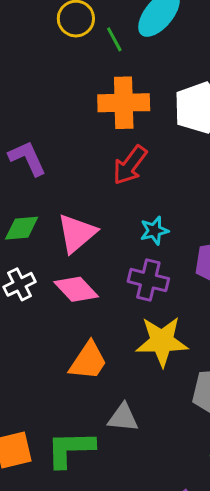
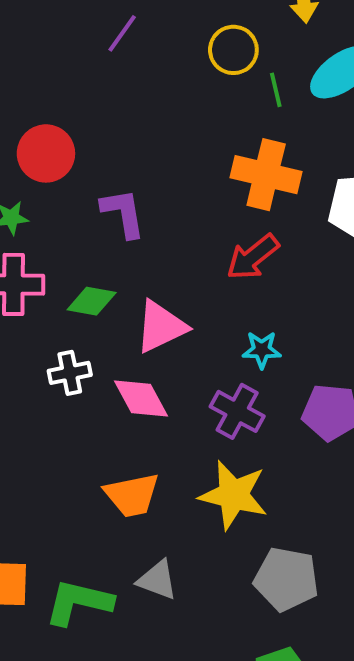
orange trapezoid: (88, 361) -> (132, 495), turned 30

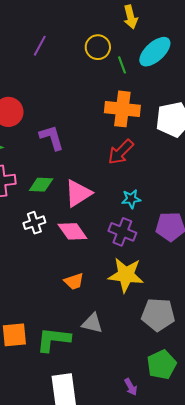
orange trapezoid: (132, 495) -> (74, 281), size x0.7

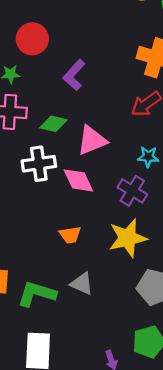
purple L-shape: (52, 138) -> (74, 75), turned -132
white cross: (34, 223) -> (39, 164), size x1.4
yellow star: (126, 275) -> (128, 238), turned -30

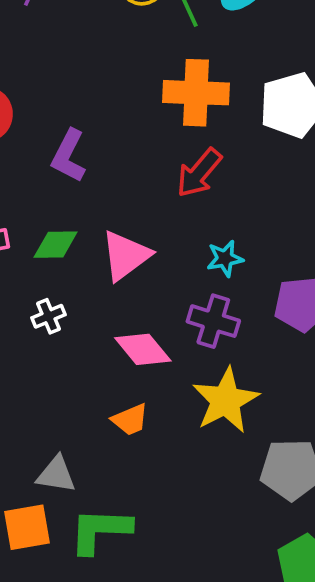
white cross: (39, 164) -> (48, 316), size x0.6
pink diamond: (78, 180) -> (143, 349), moved
gray triangle: (82, 284) -> (56, 474), moved

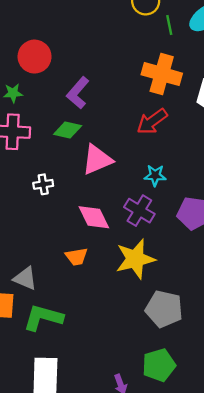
green diamond: (56, 245) -> (68, 130), moved

